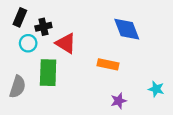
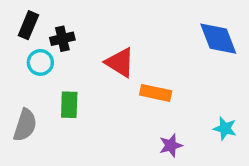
blue diamond: (127, 29) -> (218, 39), moved
red triangle: (66, 43) -> (120, 62), moved
green rectangle: (48, 73) -> (69, 105), size x0.7

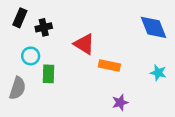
cyan circle: (40, 62) -> (31, 56), moved
cyan star: (225, 128) -> (158, 73), moved

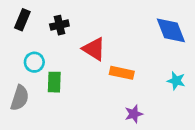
black cross: (44, 27) -> (59, 25), moved

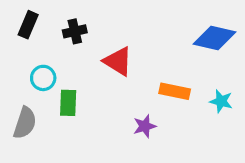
blue diamond: (171, 30) -> (215, 38), turned -56
orange rectangle: (122, 73) -> (175, 91), moved
purple star: (134, 114) -> (145, 126), moved

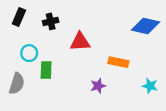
red triangle: (118, 61) -> (80, 42), turned -35
cyan star: (221, 101) -> (150, 86), moved

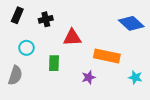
blue diamond: (145, 26) -> (131, 23), turned 30
orange rectangle: (118, 62) -> (107, 56), size x1.4
green rectangle: (46, 70) -> (54, 63), moved

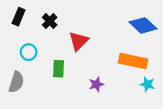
black cross: (46, 19) -> (50, 21), turned -32
red triangle: (72, 38) -> (79, 41), turned -42
orange rectangle: (107, 56) -> (133, 61), moved

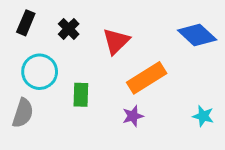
red triangle: (79, 41) -> (116, 41), moved
cyan circle: (29, 52) -> (40, 72), size x1.5
orange rectangle: (133, 61) -> (147, 78), moved, turned -44

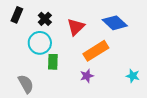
blue diamond: (197, 35) -> (115, 23), moved
cyan circle: (40, 72) -> (40, 43), moved
gray semicircle: (23, 113) -> (26, 84), moved, turned -48

